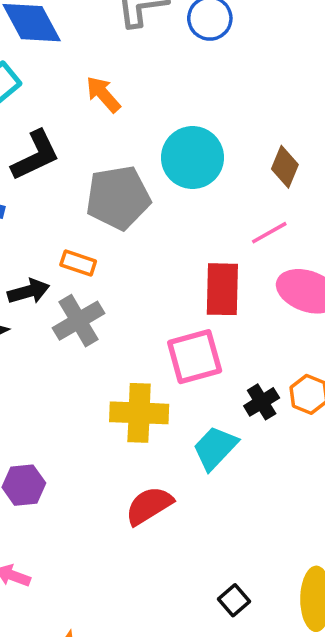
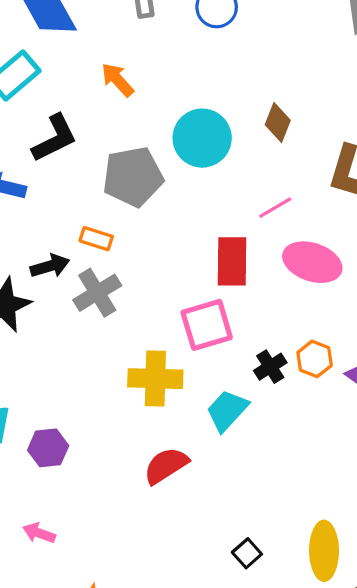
brown diamond: (285, 167) -> (278, 122), moved

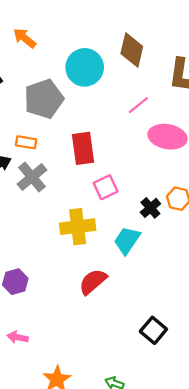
brown diamond: (278, 122) -> (132, 50), size x1.4
red rectangle: (232, 261) -> (83, 148), moved
pink square: (207, 325) -> (106, 187), size x0.7
black square: (247, 553) -> (153, 330), size x1.4

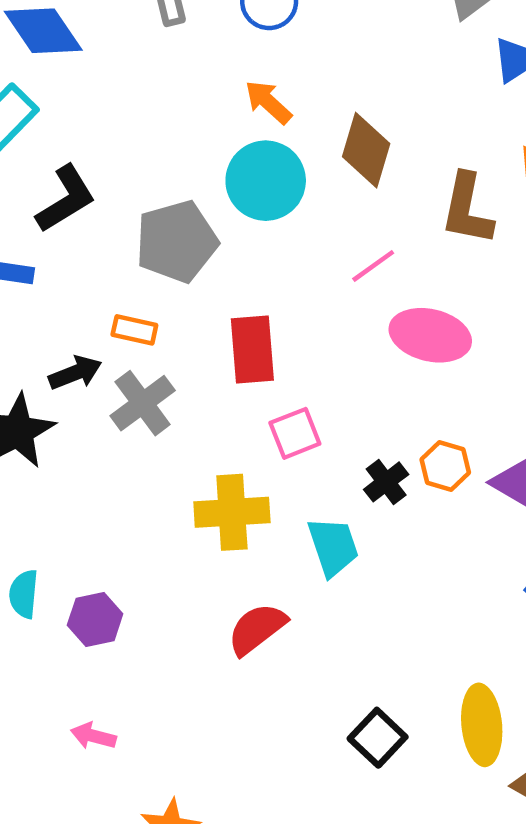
orange arrow: (25, 38) -> (268, 102), moved
cyan trapezoid: (127, 240) -> (333, 547), turned 124

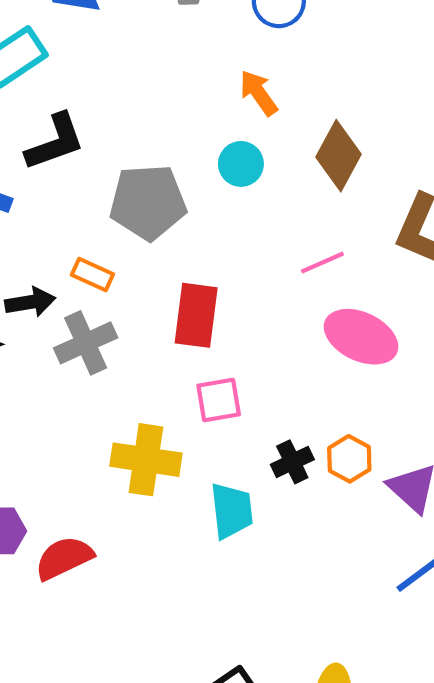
cyan circle: (266, 181) -> (241, 164), size x0.6
red semicircle: (257, 629) -> (64, 558), moved

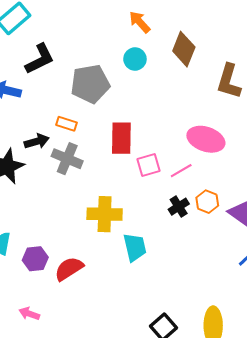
pink line: (322, 263) -> (181, 171), moved
gray cross: (86, 343) -> (67, 159), turned -36
pink square: (219, 400) -> (149, 165), moved
cyan trapezoid: (232, 511) -> (135, 247), moved

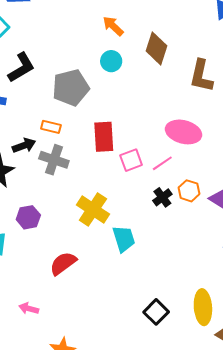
yellow cross: (105, 214) -> (93, 209), turned 36
purple hexagon: (35, 259) -> (28, 217), moved

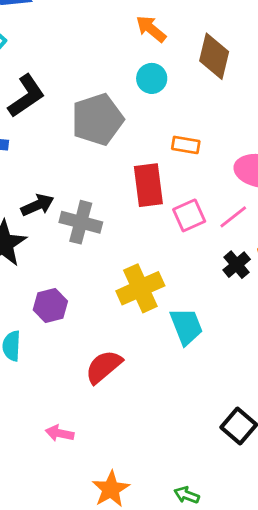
orange rectangle: (51, 127) -> (186, 145), moved
yellow cross: (93, 209) -> (140, 288), turned 36

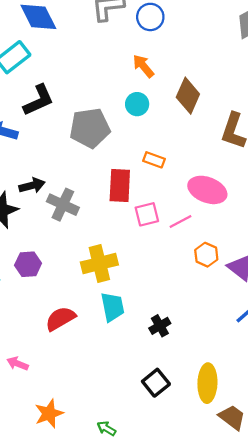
black cross: (237, 265) -> (160, 326), moved
cyan trapezoid: (186, 326) -> (113, 307), moved

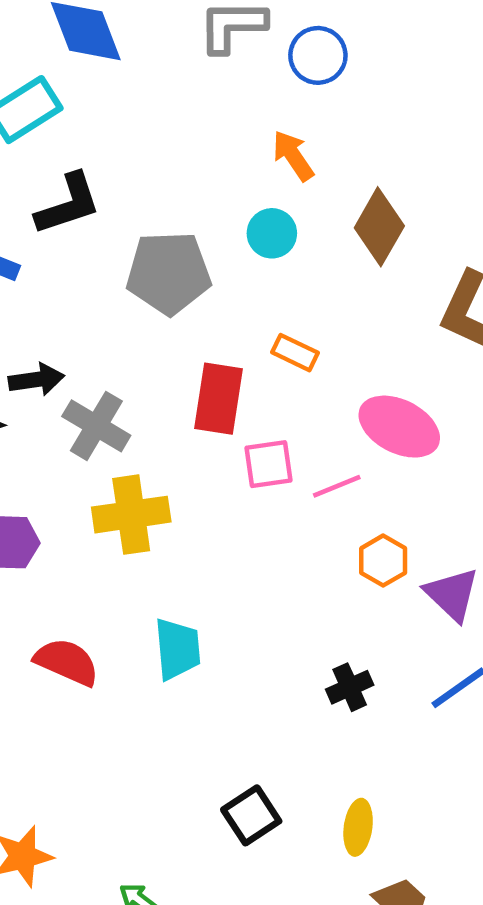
yellow cross: (99, 263) -> (131, 515), moved
red semicircle: (60, 319) -> (67, 662), turned 48
black cross: (160, 326) -> (350, 687), moved
yellow ellipse: (207, 383) -> (358, 827), size x0.7

